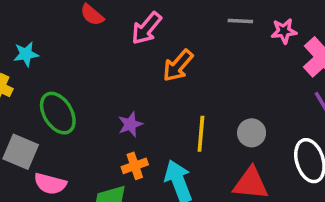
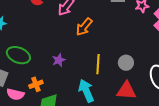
green ellipse: (58, 113) -> (18, 55), turned -35
orange cross: (135, 166) -> (36, 84), moved

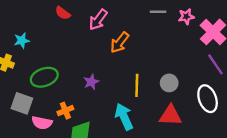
green ellipse: (18, 55) -> (44, 77), turned -40

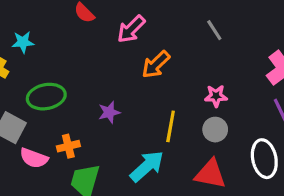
gray line: (158, 12) -> (214, 30), turned 49
pink star: (186, 17) -> (216, 96), moved
cyan arrow: (124, 117) -> (147, 166), turned 64

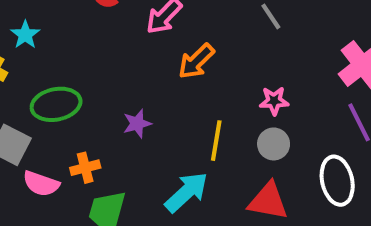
cyan star: (23, 42) -> (25, 35), turned -30

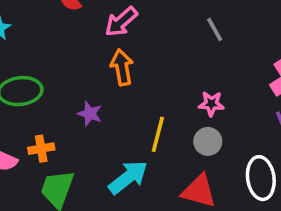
orange arrow: (196, 61) -> (122, 67), moved, turned 120
purple star: (137, 124) -> (90, 114), turned 30

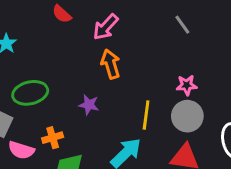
gray circle: (208, 141) -> (187, 116), size x1.4

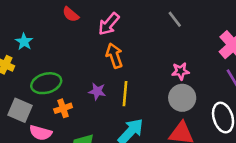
yellow line: (146, 115) -> (125, 94), moved
orange cross: (53, 138) -> (63, 108), moved

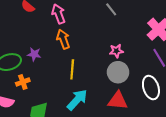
pink arrow: (109, 24) -> (58, 14), turned 120
purple star: (97, 91) -> (34, 54), moved

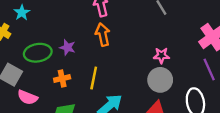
yellow line: (72, 69) -> (94, 78), moved
orange cross: (23, 82) -> (62, 78), moved

